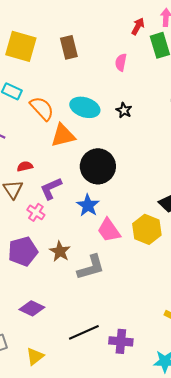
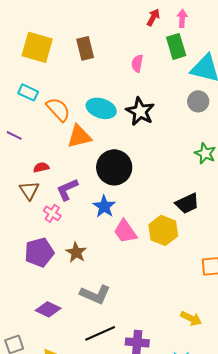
red arrow: (138, 26) -> (153, 17), moved
black star: (124, 110) -> (140, 111), size x1.8
gray L-shape: (91, 267) -> (95, 294), moved, turned 40

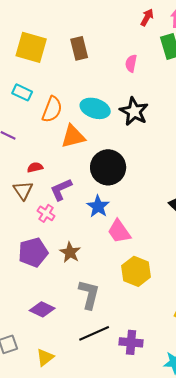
orange semicircle: (58, 109) -> (52, 109), turned 64
yellow hexagon: (163, 230) -> (136, 271), moved
gray L-shape: (95, 294) -> (89, 294), turned -100

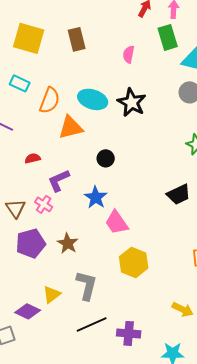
black circle: (108, 167) -> (106, 158), size x0.5
brown triangle: (23, 190) -> (16, 208), moved
purple diamond: (42, 309) -> (28, 311), moved
yellow triangle: (45, 357) -> (52, 294), moved

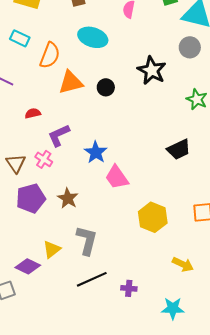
cyan ellipse: (93, 99) -> (93, 37), moved
black star: (132, 102) -> (152, 70), moved
black circle: (106, 158) -> (106, 87), moved
yellow hexagon: (134, 262) -> (153, 217), moved
purple cross: (129, 333) -> (129, 288), size x0.7

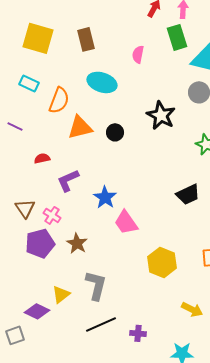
pink cross: (44, 159) -> (52, 215), moved

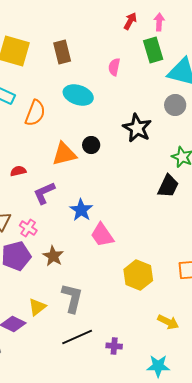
orange triangle: (80, 127) -> (64, 154), moved
black trapezoid: (188, 194) -> (168, 186), moved, turned -40

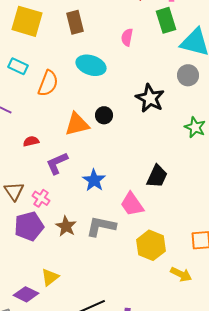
black trapezoid: (168, 186) -> (157, 176), moved
pink trapezoid: (102, 235) -> (132, 204), moved
gray L-shape: (72, 298) -> (101, 226), moved, turned -92
yellow arrow: (168, 322) -> (181, 274), moved

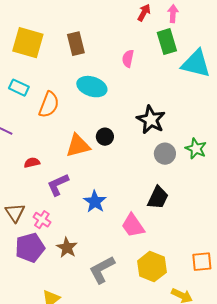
gray circle: (188, 75) -> (165, 154), moved
gray L-shape: (101, 226) -> (102, 270), moved, turned -40

